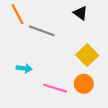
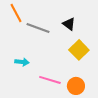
black triangle: (80, 13) -> (69, 24), moved
orange circle: (84, 84) -> (76, 86), moved

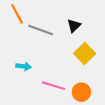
black triangle: (69, 24) -> (74, 26), turned 40

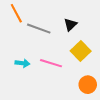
pink line: (54, 86) -> (51, 63), moved
orange circle: (81, 92) -> (88, 85), moved

